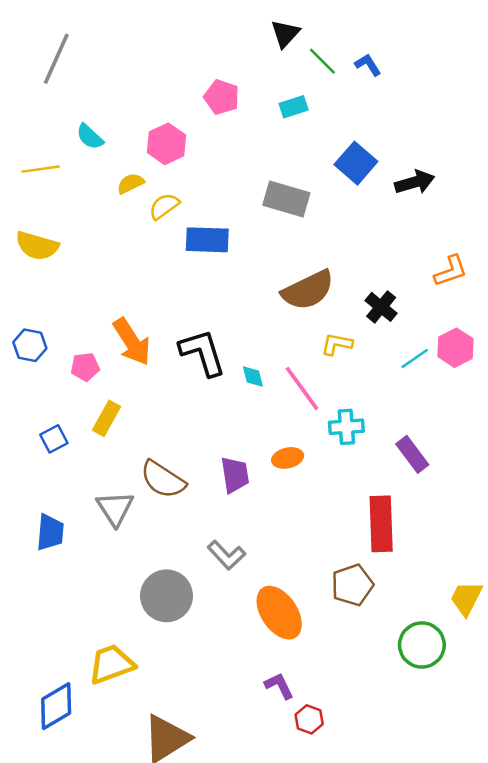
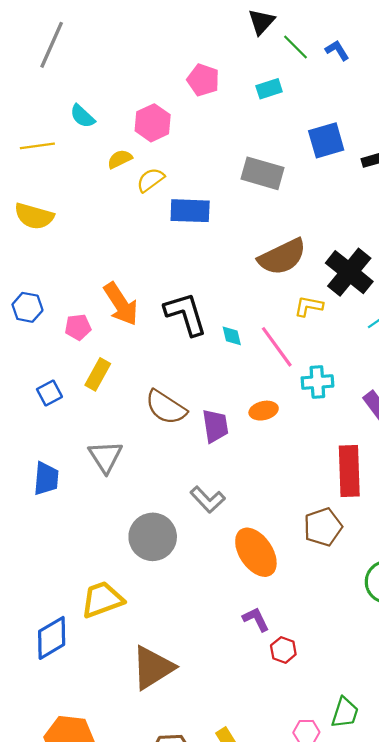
blue square: (356, 163) -> (326, 140), turned 33
black cross: (381, 307) -> (349, 272), size x1.6
brown semicircle: (163, 480) -> (166, 407), moved

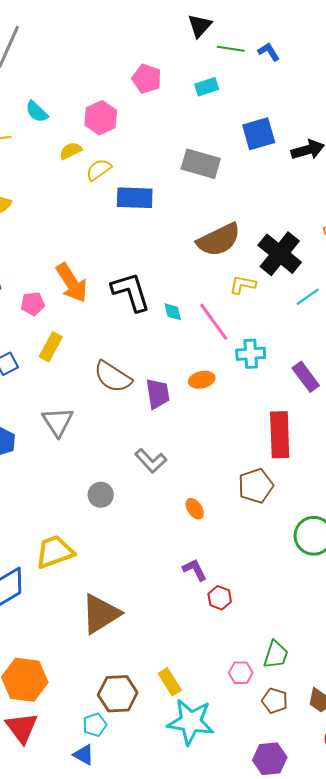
green line: (295, 47) -> (231, 49), turned -36
gray circle: (153, 537) -> (101, 495), size x0.6
orange ellipse: (256, 552) -> (195, 509), size x0.5

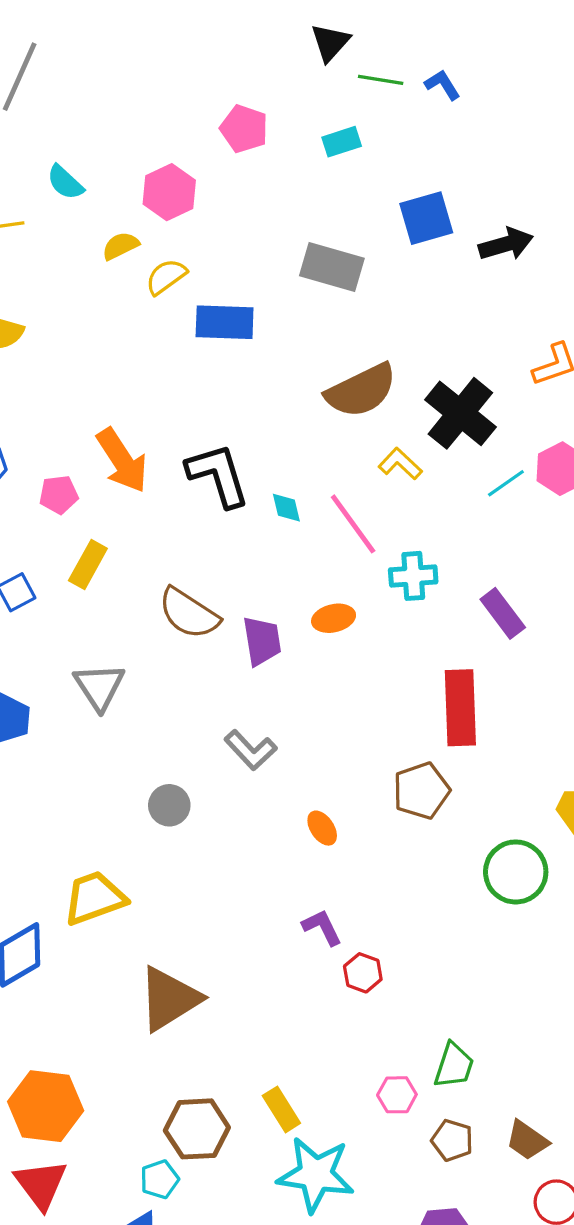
yellow L-shape: (243, 285) -> (400, 464), turned 32

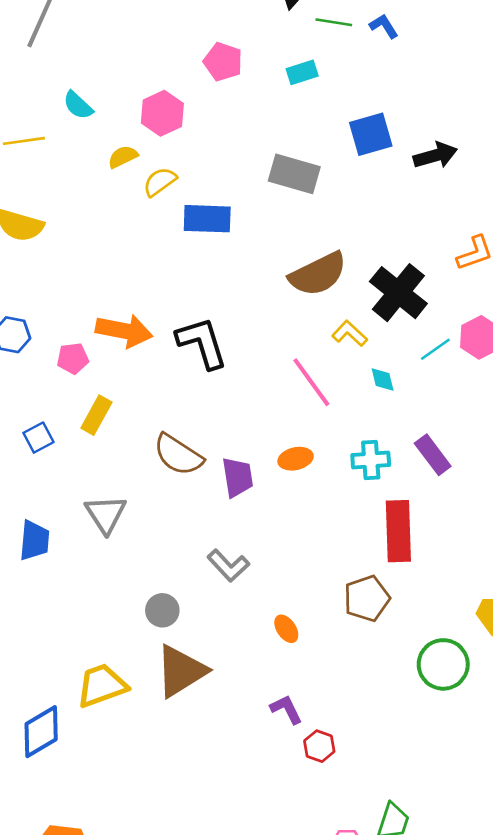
orange arrow: (122, 460) -> (124, 331), turned -46
cyan diamond: (286, 508) -> (383, 380), moved
cyan cross: (413, 576) -> (371, 460), moved
brown triangle: (169, 999) -> (181, 671), moved

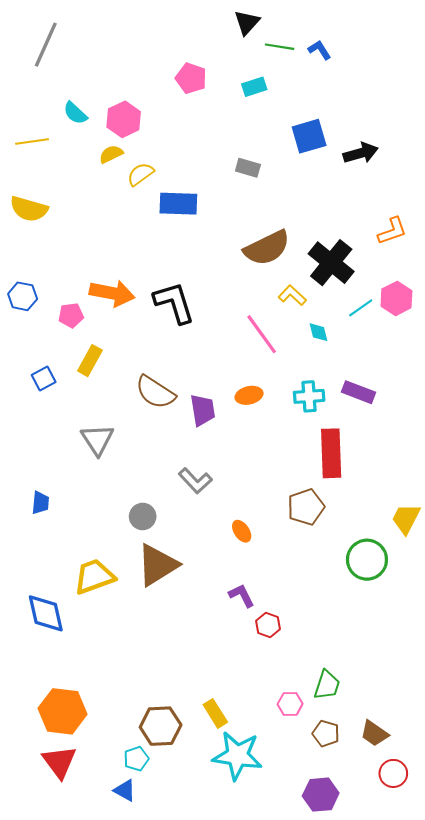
pink hexagon: (162, 113) -> (124, 119), moved
gray rectangle: (294, 174) -> (248, 168), size x0.6
purple rectangle: (433, 455) -> (359, 392), turned -32
blue trapezoid: (34, 540) -> (40, 503), moved, size x0.7
blue diamond: (41, 732) -> (46, 613), turned -72

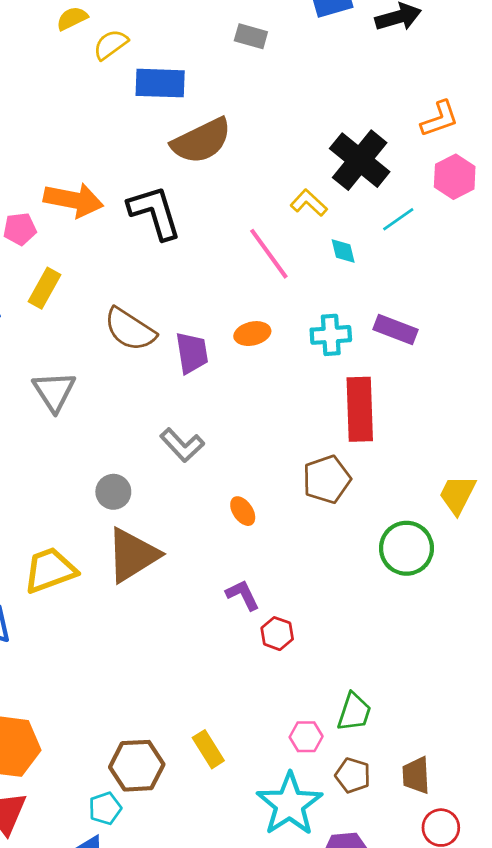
brown semicircle: (267, 248) -> (201, 141), moved
pink hexagon: (396, 298) -> (455, 177), moved
brown trapezoid: (374, 733) -> (416, 775), turned 52
cyan star: (237, 756) -> (290, 804), moved, turned 30

